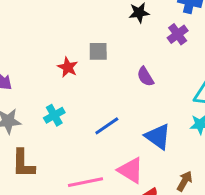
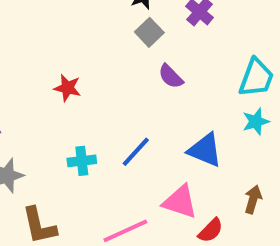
gray square: (98, 51) -> (149, 32), moved, turned -30
cyan cross: (54, 115) -> (82, 161), moved, turned 36

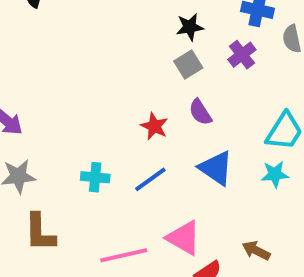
red star: (67, 88) -> (154, 126), moved
blue triangle: (205, 150) -> (216, 168), moved
brown arrow: (253, 199) -> (256, 251), turned -92

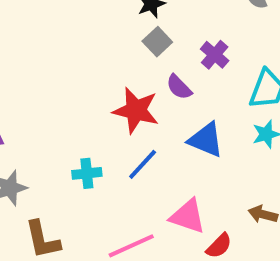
purple cross: (242, 55) -> (215, 55), moved
red star: (154, 126) -> (136, 110), size x1.6

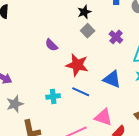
purple semicircle: (179, 87) -> (51, 45), moved
blue line: (143, 164) -> (81, 92), turned 72

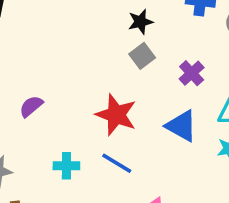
purple semicircle: (51, 45) -> (31, 106), moved, turned 88
blue triangle: (112, 79) -> (182, 126), moved

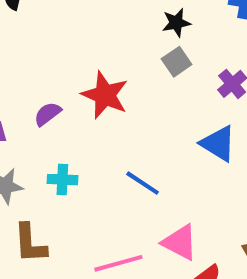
red star: (116, 115) -> (105, 95), moved
cyan cross: (66, 166) -> (62, 180), moved

